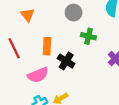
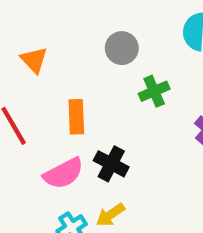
green cross: (88, 36) -> (154, 91), turned -32
black cross: (66, 61) -> (111, 164), moved

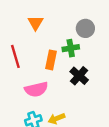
green cross: (154, 91) -> (71, 48), moved
black cross: (111, 164) -> (79, 76), moved

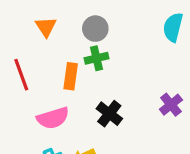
gray circle: (85, 28) -> (95, 29), moved
black cross: (79, 76) -> (109, 114), moved

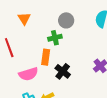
gray circle: (95, 29) -> (66, 20), moved
orange rectangle: (71, 76) -> (46, 57), moved

